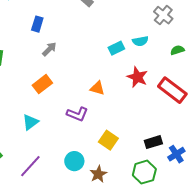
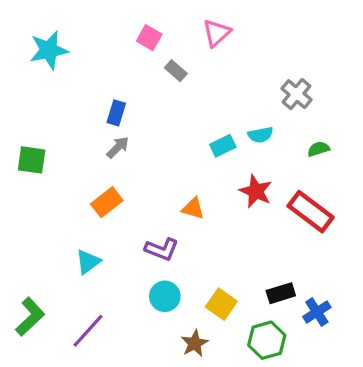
blue rectangle: (37, 24) -> (116, 113), moved
yellow square: (108, 140) -> (221, 304), moved
cyan circle: (74, 161) -> (165, 296), moved

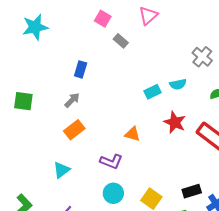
gray arrow: (118, 147) -> (72, 100), moved

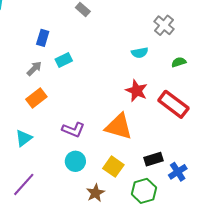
cyan rectangle: (153, 92) -> (64, 60), moved
orange triangle: (132, 134) -> (119, 126), moved, size x1.8

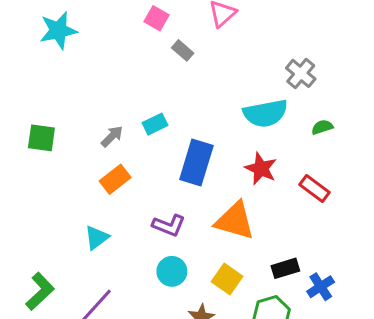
blue rectangle: (43, 38) -> (196, 162), moved, size x1.8
cyan semicircle: (140, 53) -> (265, 113), size x1.8
red rectangle: (173, 104) -> (315, 189), size x0.7

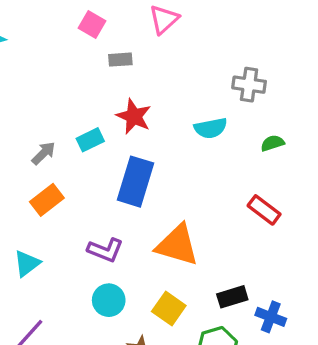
gray rectangle: (183, 50) -> (120, 60), turned -45
gray cross: (301, 73) -> (249, 85), turned -32
cyan semicircle: (265, 113) -> (211, 128), size x0.7
red star: (261, 169) -> (134, 116), moved
blue cross: (321, 287) -> (271, 317), turned -36

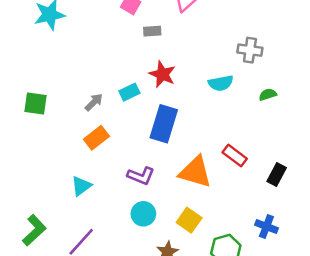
red rectangle: (264, 210) -> (235, 155), moved
black rectangle: (232, 297) -> (277, 174), moved, turned -45

